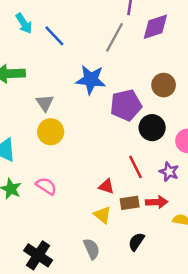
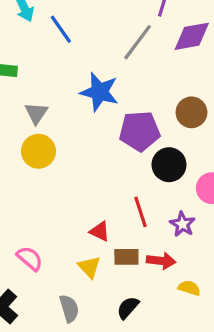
pink semicircle: (46, 186) -> (30, 258), moved

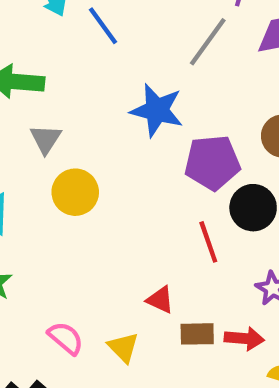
gray triangle: (36, 113) -> (46, 139), moved
red line: (141, 212) -> (208, 242), moved
yellow triangle: (89, 267) -> (123, 347), moved

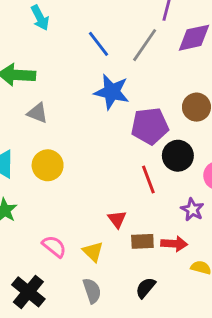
blue line: (103, 26) -> (98, 44), moved
gray triangle: (46, 139) -> (37, 113), turned -40
yellow circle: (75, 192) -> (48, 165), moved
red triangle: (160, 300) -> (117, 219), turned 30

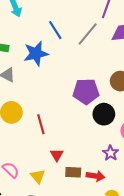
blue star: (112, 92) -> (36, 54), moved, turned -30
red line: (148, 179) -> (41, 124), moved

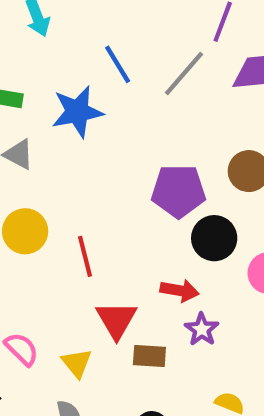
purple star: (111, 153) -> (202, 329), moved
red triangle: (57, 155) -> (116, 320), size x1.5
red arrow: (95, 176) -> (180, 290), moved

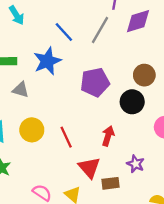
purple pentagon: (178, 191) -> (95, 82), moved
black circle: (214, 238) -> (132, 102), moved
red arrow: (180, 290) -> (108, 136), moved, turned -72

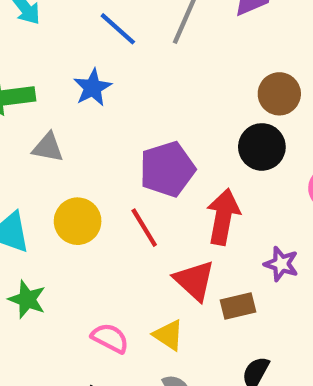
blue star: (47, 61) -> (93, 88), size x0.7
purple pentagon: (95, 82) -> (167, 169), moved
red arrow: (108, 136) -> (223, 217), size x1.4

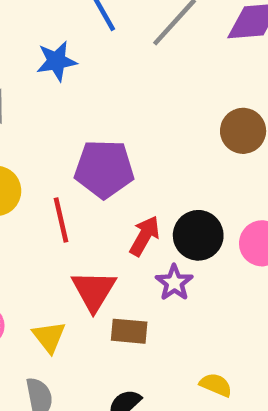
black circle: (262, 147) -> (198, 235), moved
red arrow: (223, 217) -> (145, 236), size x0.7
purple star: (281, 264) -> (174, 283), moved

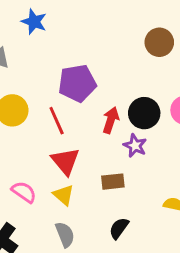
blue star: (56, 61) -> (34, 22), turned -30
red triangle: (94, 291) -> (65, 161), moved

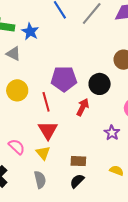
blue star: (34, 22) -> (30, 32), moved
black circle: (144, 113) -> (100, 84), moved
purple star: (135, 146) -> (112, 133), moved
brown rectangle: (113, 182) -> (78, 161), moved

